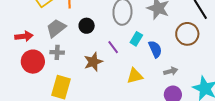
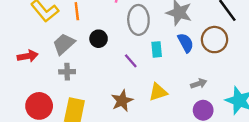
cyan rectangle: (136, 39) -> (157, 49), turned -32
blue semicircle: (155, 49) -> (186, 43), moved
red circle: (33, 62) -> (39, 106), moved
brown star: (93, 62) -> (122, 101), moved

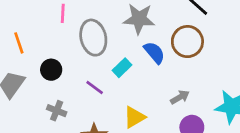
cyan rectangle: (157, 49) -> (122, 68), turned 63
gray cross: (67, 72) -> (57, 111), moved, turned 35

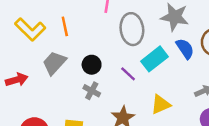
cyan rectangle: (122, 68) -> (155, 59), size x1.5
black circle: (51, 70) -> (92, 65), moved

